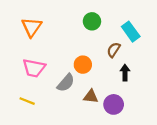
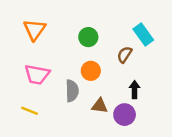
green circle: (92, 21) -> (88, 37), moved
black arrow: (125, 73) -> (135, 90), moved
gray semicircle: (66, 83) -> (72, 91), turned -42

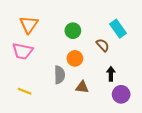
brown semicircle: (125, 55) -> (103, 45), turned 104
pink trapezoid: (37, 75) -> (23, 51), moved
purple circle: (125, 115) -> (121, 94), moved

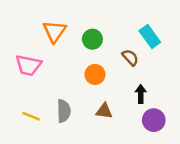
orange triangle: (29, 25) -> (55, 31), moved
gray semicircle: (60, 75) -> (64, 111), moved

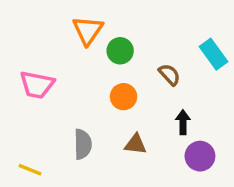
orange triangle: (55, 31) -> (88, 30), moved
cyan rectangle: (150, 37) -> (214, 54), moved
yellow line: (31, 116) -> (30, 170), moved

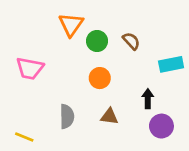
cyan rectangle: (214, 54) -> (171, 64), moved, turned -65
brown semicircle: (169, 75) -> (131, 41), moved

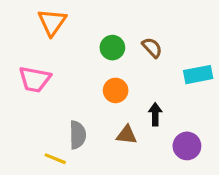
orange triangle: (71, 25) -> (52, 22), moved
black arrow: (148, 99) -> (155, 114), moved
yellow line: (24, 137) -> (55, 159), moved

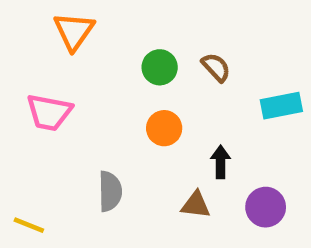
brown triangle: (127, 135) -> (196, 205), moved
yellow line: (55, 159) -> (29, 225), moved

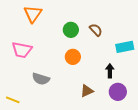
black arrow: (221, 162) -> (110, 71), moved
gray semicircle: (110, 191) -> (41, 79), moved, turned 108
brown triangle: (196, 205) -> (87, 91), turned -32

